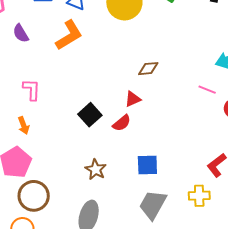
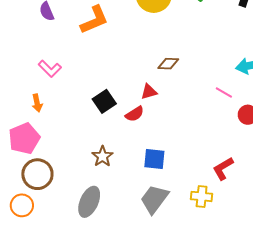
pink L-shape: (32, 90) -> (50, 69), turned 125

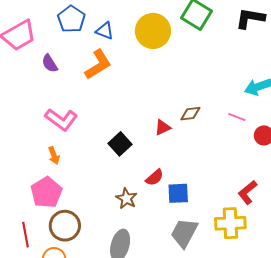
brown diamond: (168, 64) -> (190, 114), moved
pink L-shape: (50, 69) -> (61, 120), size x1.4
red semicircle: (135, 114) -> (155, 178), moved
yellow cross: (202, 196) -> (230, 223), size x1.4

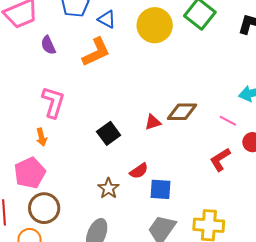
brown diamond: (190, 114) -> (182, 112), size x1.4
pink L-shape: (61, 120) -> (53, 102), turned -116
red L-shape: (247, 192) -> (220, 159), moved

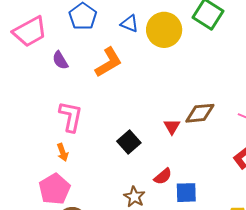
blue triangle: (107, 19) -> (129, 24), moved
red triangle: (153, 122) -> (172, 127), turned -36

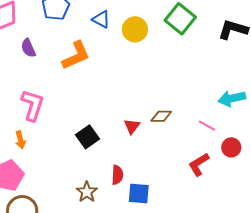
yellow circle: (164, 30) -> (135, 29), size x0.7
brown diamond: (200, 113) -> (161, 116), size x0.7
red semicircle: (163, 176) -> (117, 175), turned -54

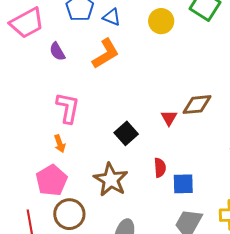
blue triangle: (101, 19) -> (112, 17), moved
brown diamond: (161, 116) -> (197, 105), size x1.4
brown star: (87, 192) -> (111, 180), moved, size x1.6

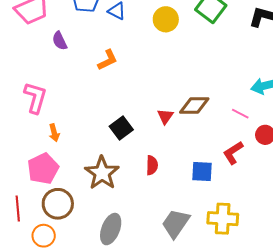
orange L-shape: (106, 54) -> (108, 60), moved, size x0.7
pink L-shape: (68, 108) -> (35, 98), moved
blue square: (183, 184) -> (202, 172), moved

